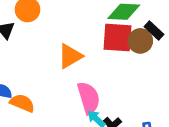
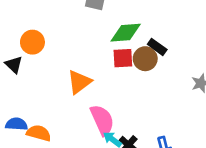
red square: (118, 37) -> (123, 58), size x0.7

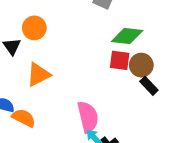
black rectangle: (157, 47) -> (149, 86), moved
orange triangle: (79, 82) -> (38, 75), moved

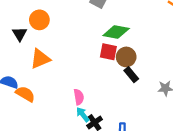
pink semicircle: (88, 117) -> (79, 97), size x0.6

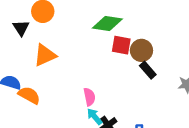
green diamond: (116, 32) -> (107, 24), moved

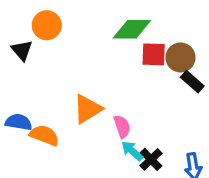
orange triangle: (45, 55) -> (88, 109), moved

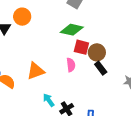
pink semicircle: (122, 126) -> (71, 65), moved
cyan arrow: (132, 151) -> (49, 100), moved

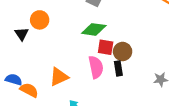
pink semicircle: (71, 65) -> (96, 67), size x1.5
black rectangle: (101, 68) -> (118, 68), moved, turned 32

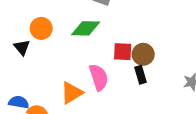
green diamond: (94, 29) -> (86, 28), moved
pink semicircle: (96, 67) -> (99, 77), moved

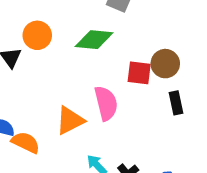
brown circle: (143, 54) -> (165, 64), moved
black rectangle: (141, 75) -> (176, 103), moved

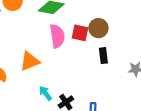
pink semicircle: (106, 103) -> (57, 36), moved

